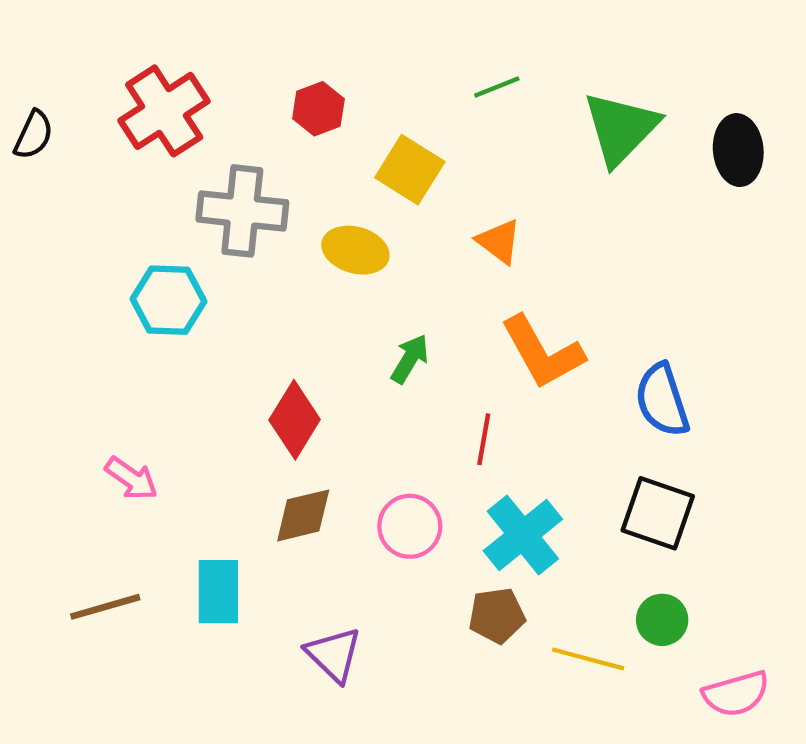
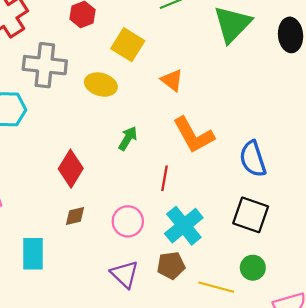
brown diamond: (303, 515) -> (75, 216), size x0.7
purple triangle: (334, 655) -> (125, 274), moved

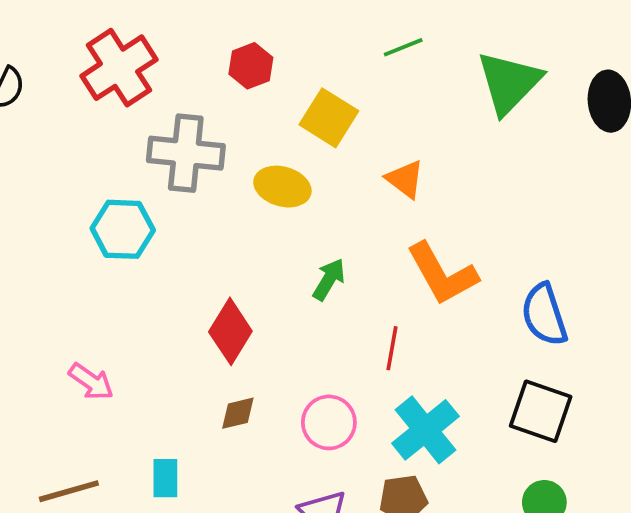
cyan rectangle: (33, 254) -> (165, 478), size x0.7

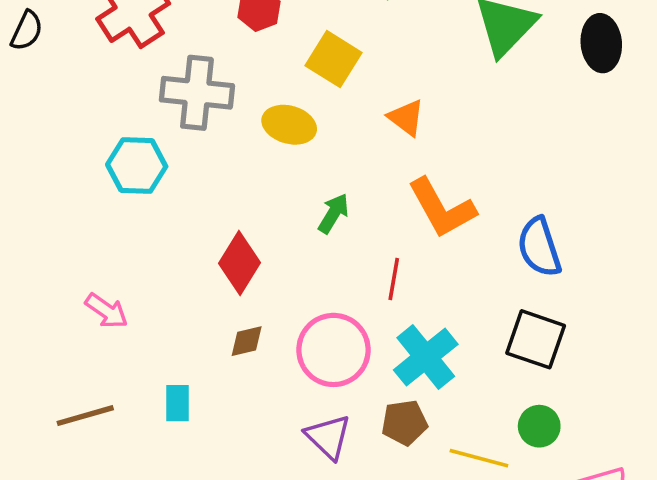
pink circle: (329, 422) -> (334, 350), size x1.4

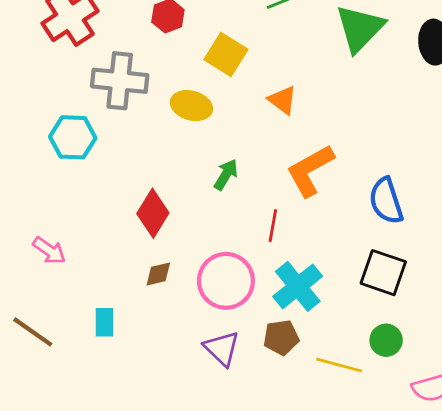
orange L-shape: (442, 208) -> (310, 170), turned 90
brown line: (85, 416) -> (33, 332), turned 51

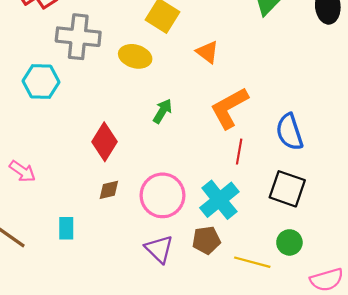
red line: (273, 226) -> (239, 152), moved

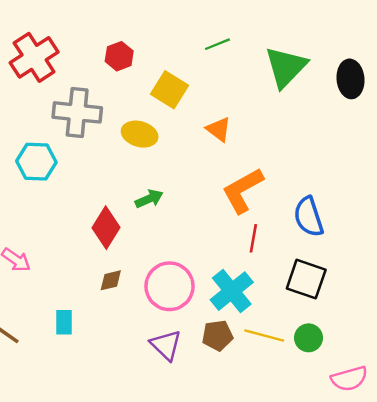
green arrow: (162, 111) -> (149, 199), moved, turned 35
yellow line: (252, 262) -> (264, 335), moved

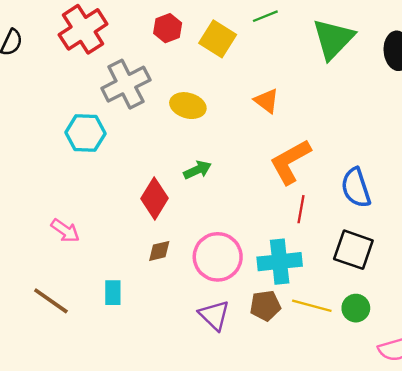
yellow square: (170, 90) -> (218, 39), moved
gray cross: (77, 112) -> (126, 84), turned -33
cyan cross: (232, 291) -> (280, 262), turned 33

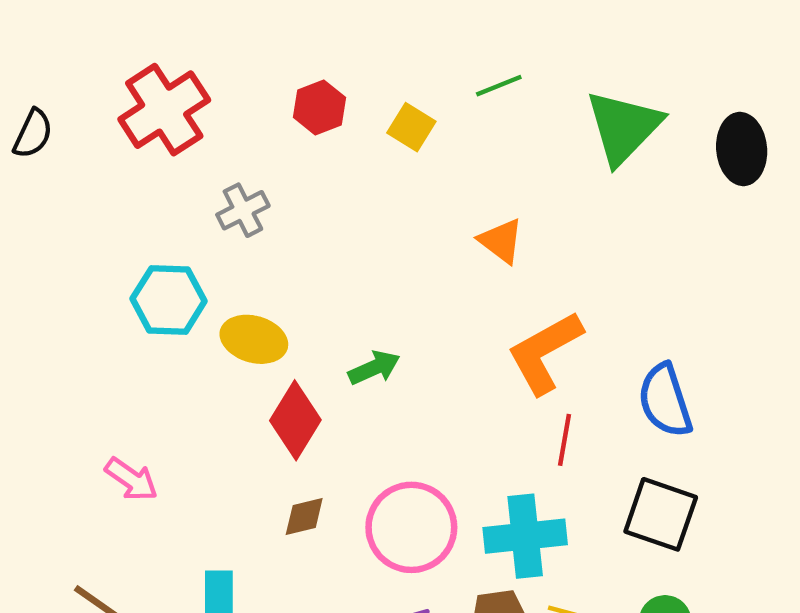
yellow square: (218, 39) -> (411, 127), size x0.7
gray cross: (126, 84) -> (243, 210), size x0.6
yellow ellipse: (188, 106) -> (254, 339), moved

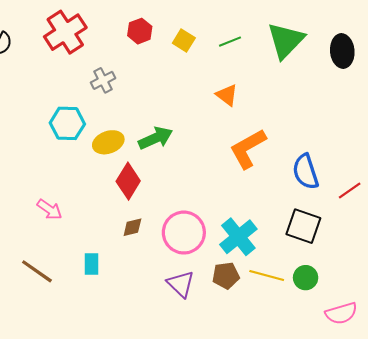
green line: (499, 86) -> (230, 42), moved
yellow ellipse: (254, 339) -> (108, 142), turned -36
green arrow: (374, 368) -> (156, 138), moved, size x1.4
red line: (564, 440) -> (350, 191), moved, turned 45
cyan cross: (525, 536) -> (238, 237), turned -33

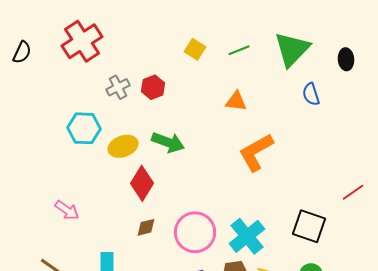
red hexagon: (140, 31) -> (153, 87), moved
black ellipse: (342, 51) -> (346, 59), size x0.7
orange triangle: (227, 95) -> (236, 101), turned -30
green arrow: (156, 138) -> (168, 142), turned 44
blue semicircle: (306, 172) -> (311, 94), moved, size x0.7

